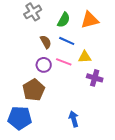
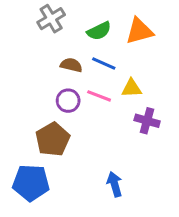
green semicircle: (64, 20) -> (99, 31), turned 35
brown semicircle: (46, 42) -> (71, 65), turned -48

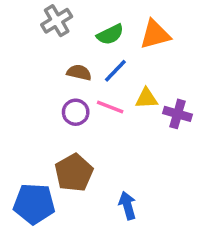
blue line: (104, 63) -> (115, 71), turned -70
purple cross: (147, 121) -> (178, 114), moved
brown pentagon: (53, 139) -> (74, 173), moved

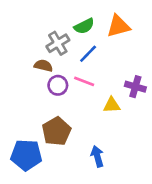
gray cross: (57, 21) -> (58, 43), moved
brown semicircle: (79, 72) -> (43, 66), moved
yellow triangle: (146, 98) -> (112, 105), moved

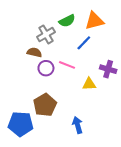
blue line: (88, 54) -> (84, 43), moved

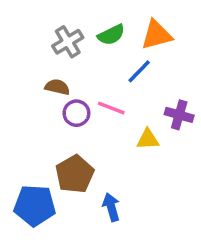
gray cross: (46, 34) -> (68, 42), moved
blue arrow: (78, 125) -> (111, 207), moved

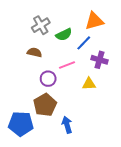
green semicircle: (111, 35) -> (64, 35), moved
pink line: (111, 108) -> (67, 65), turned -42
purple circle: (76, 113) -> (48, 79), moved
purple cross: (179, 115) -> (100, 60), moved

